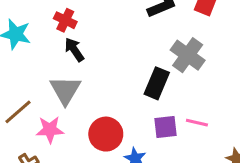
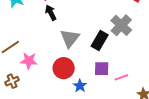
gray triangle: (65, 90) -> (70, 38), moved
pink line: (197, 123) -> (121, 77), moved, turned -40

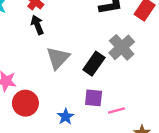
red circle: (64, 68) -> (25, 103), moved

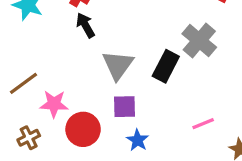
purple square: (94, 98) -> (124, 107), moved

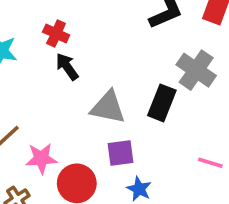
gray triangle: (118, 65) -> (108, 107), turned -48
pink line: (203, 124) -> (210, 163), turned 45

